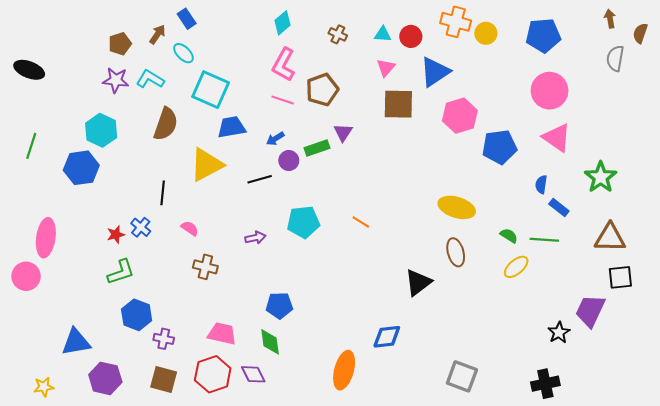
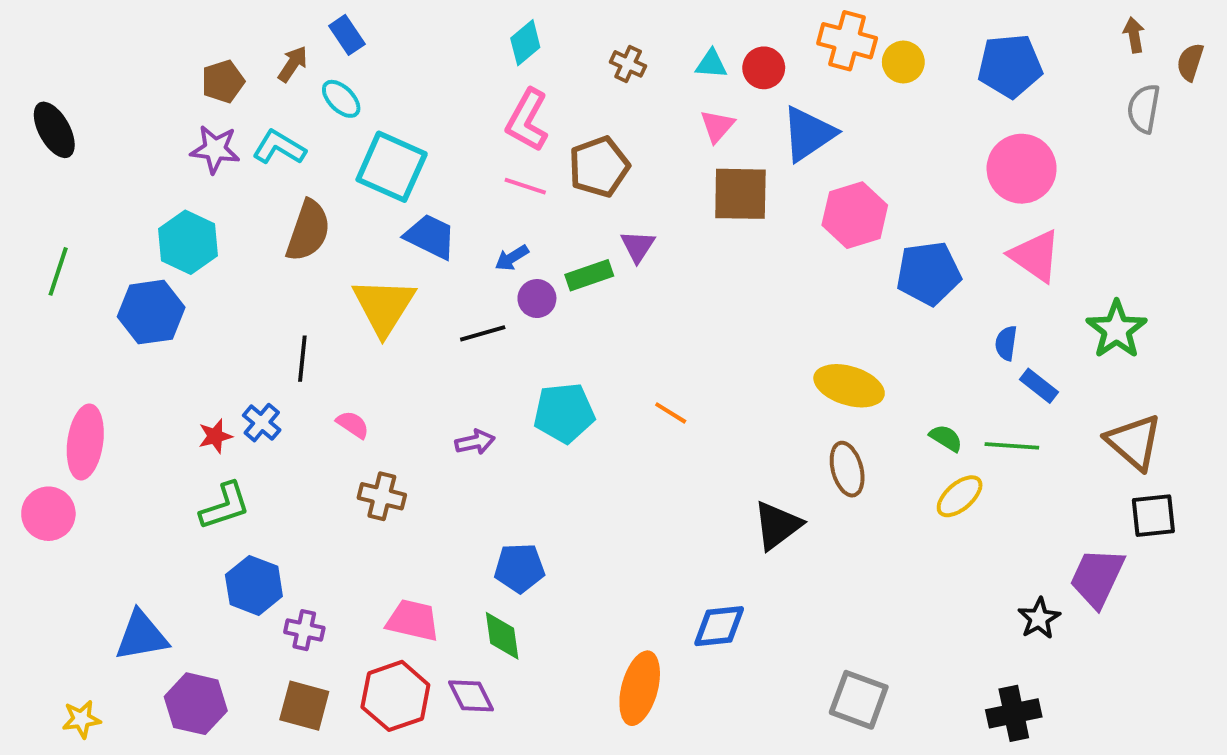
black ellipse: (29, 70) -> (54, 130), turned 40
blue trapezoid: (231, 127) -> (430, 236), turned 36
yellow triangle: (206, 165) -> (384, 306), turned -30
brown triangle: (610, 238) -> (1134, 442), turned 40

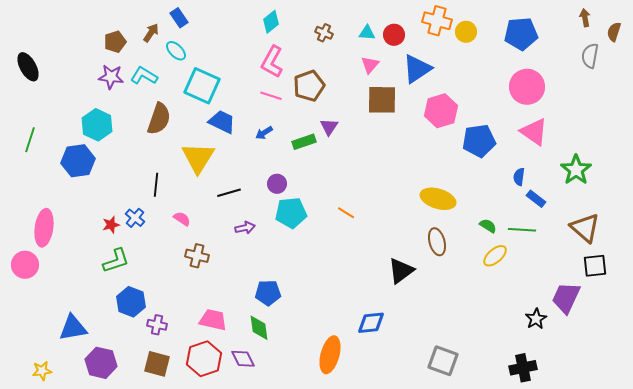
purple circle: (537, 299) -> (277, 184), moved
black line: (483, 333) -> (229, 193), moved

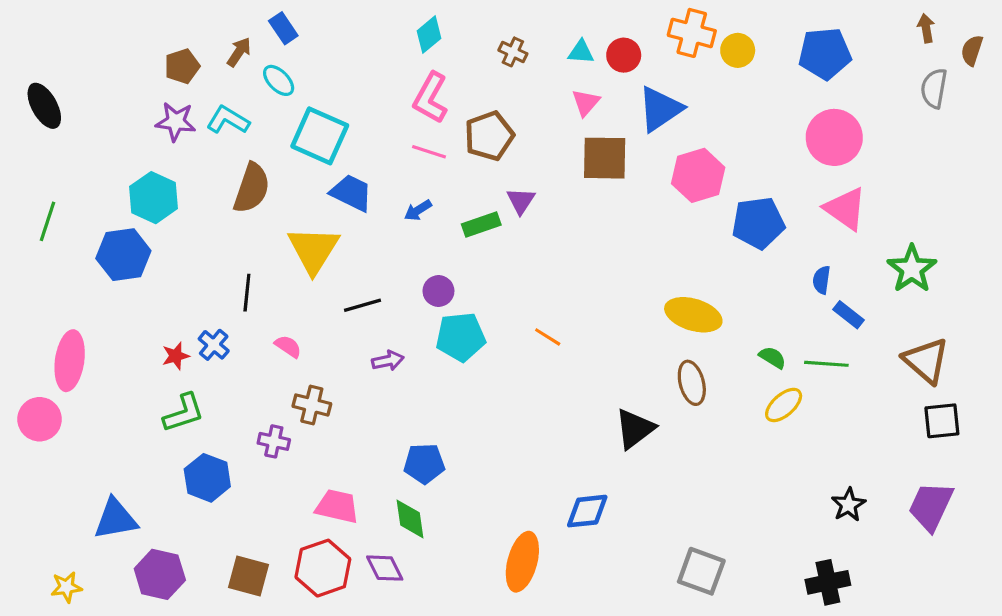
purple trapezoid: (566, 298) -> (931, 506), moved
purple cross: (157, 325) -> (274, 441), moved

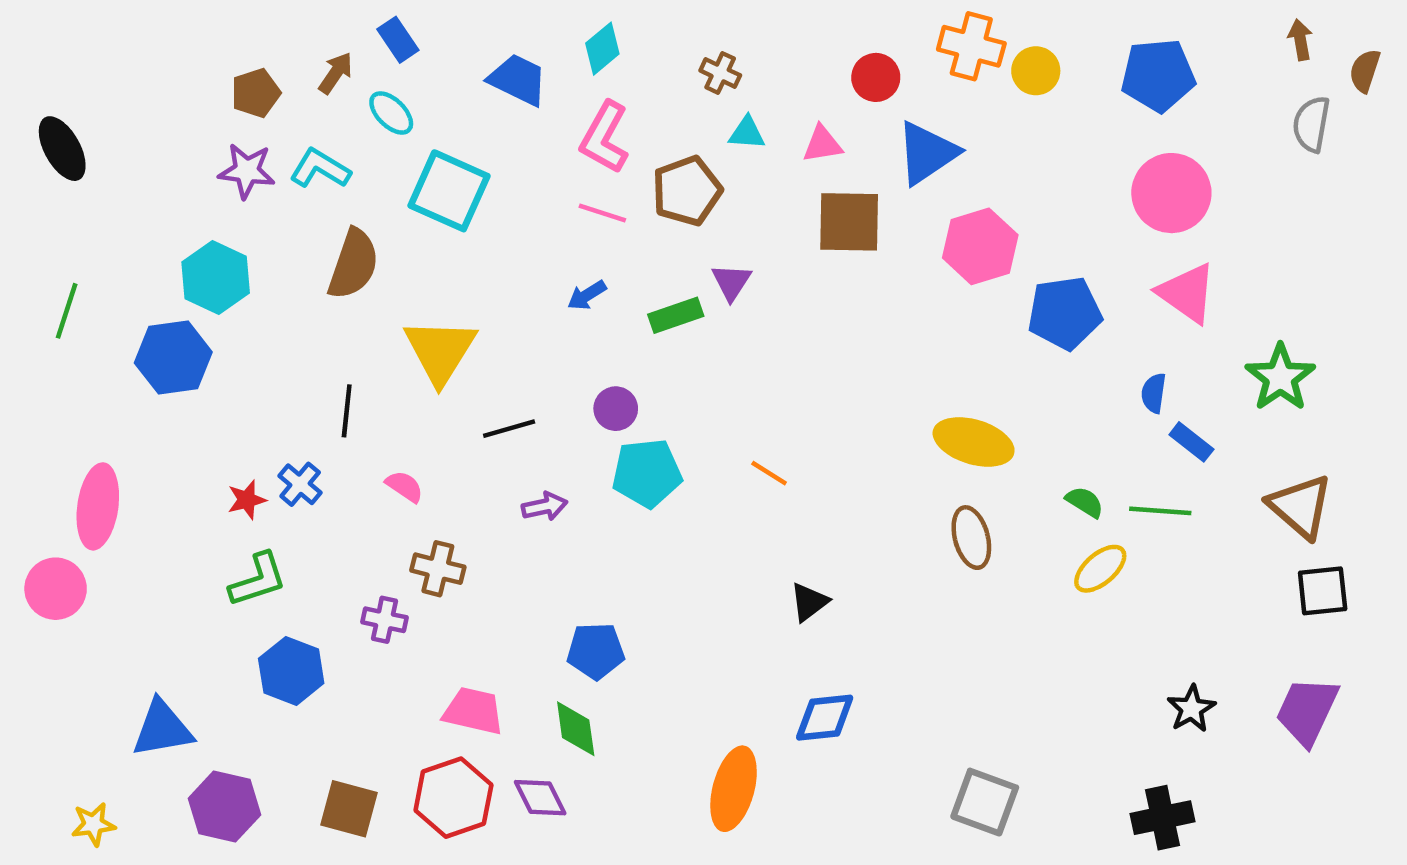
cyan triangle: (581, 52) -> (747, 133), moved
pink triangle: (586, 103) -> (822, 144), turned 40
blue trapezoid: (351, 193) -> (518, 80), moved
black triangle: (635, 429) -> (809, 602), moved, size x0.7

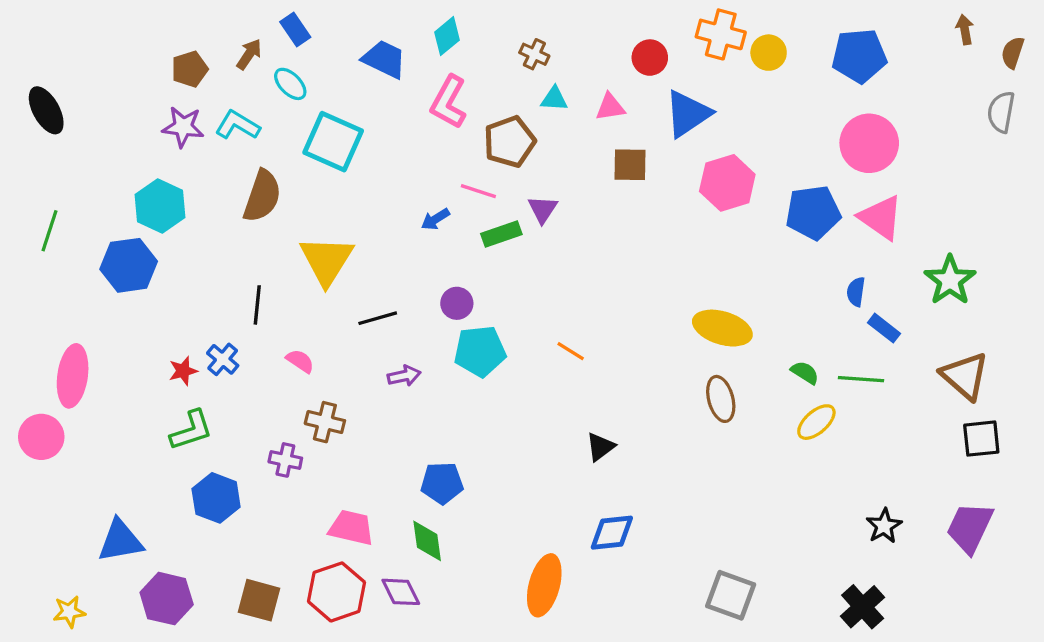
gray semicircle: (1311, 124) -> (1001, 112), moved
pink line: (602, 213) -> (478, 191), moved
brown square: (849, 222) -> (630, 165), size x0.7
blue pentagon: (1065, 313) -> (813, 213), moved
black cross: (1163, 818) -> (863, 607), turned -30

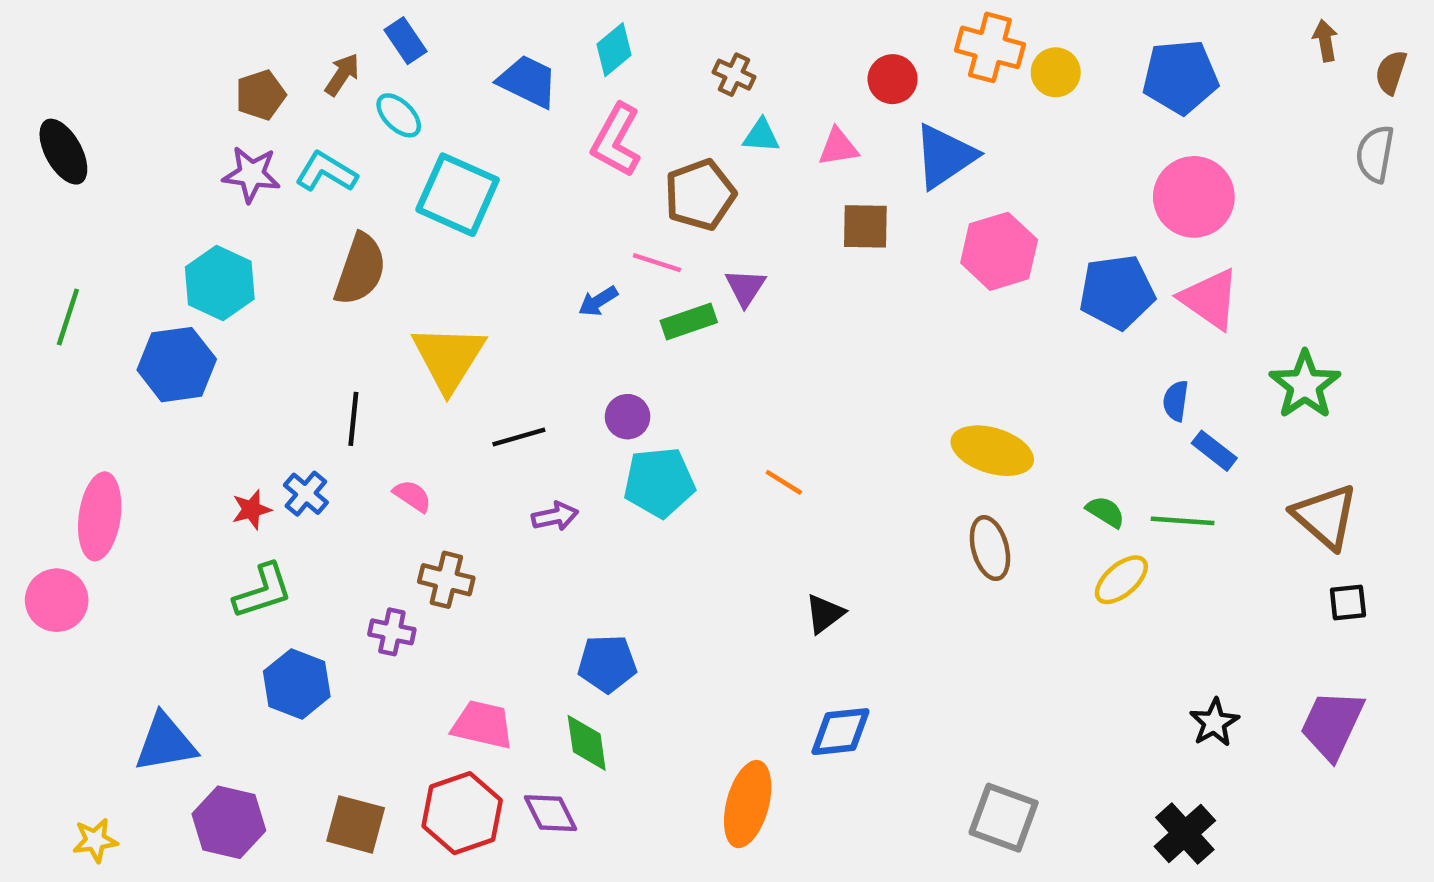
black square: (981, 439) -> (1348, 602), size x0.7

